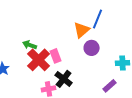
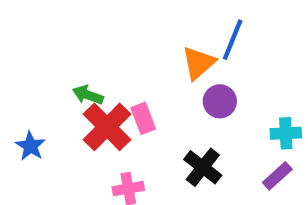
black cross: (64, 79) -> (203, 167), moved
purple rectangle: (110, 86) -> (277, 176), moved

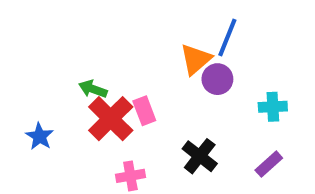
purple circle: (220, 101) -> (217, 79), moved
cyan cross: (286, 133) -> (273, 107), moved

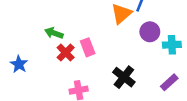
purple circle: (217, 79) -> (150, 32), moved
red cross: (111, 119) -> (66, 53), size x0.6

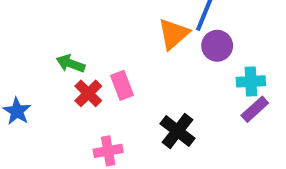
purple circle: (150, 32) -> (217, 46), moved
purple rectangle: (169, 82) -> (255, 109), moved

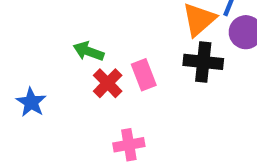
black cross: (177, 131) -> (203, 62), moved, turned -32

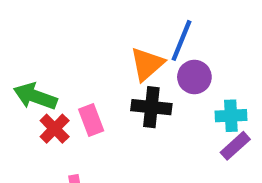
green arrow: (89, 51) -> (35, 96), size x1.4

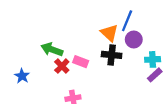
orange triangle: (147, 64) -> (109, 33), turned -36
pink rectangle: (91, 120) -> (81, 62), turned -48

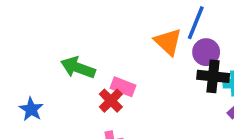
black cross: (112, 55) -> (213, 76), moved
red cross: (62, 66) -> (111, 101), moved

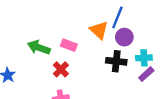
black cross: (213, 76) -> (116, 61), moved
pink rectangle: (123, 87) -> (69, 45), moved

